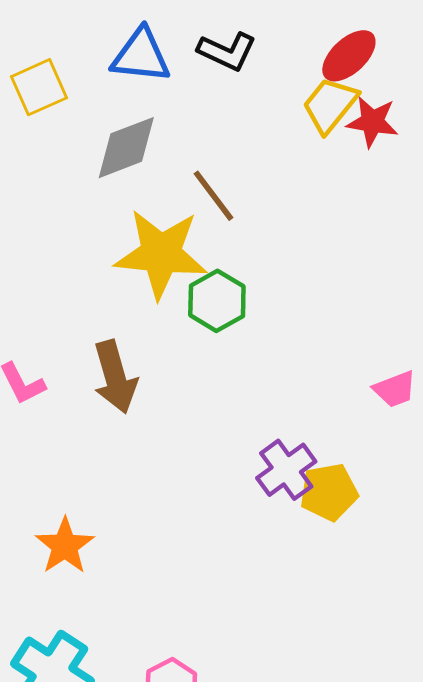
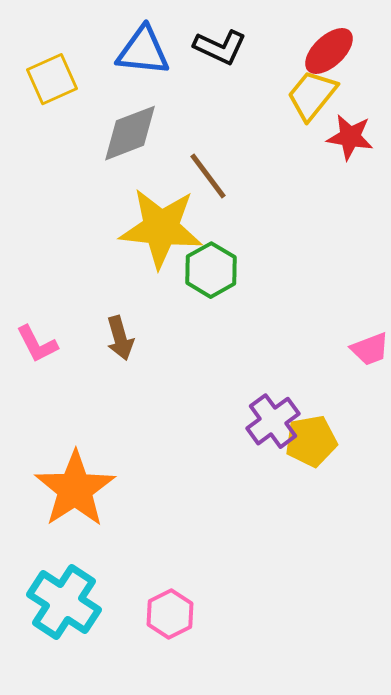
red star: (372, 122) -> (350, 137), moved
brown arrow: (115, 377) -> (120, 338), size x0.7
orange star: (65, 546) -> (75, 489), size x1.5

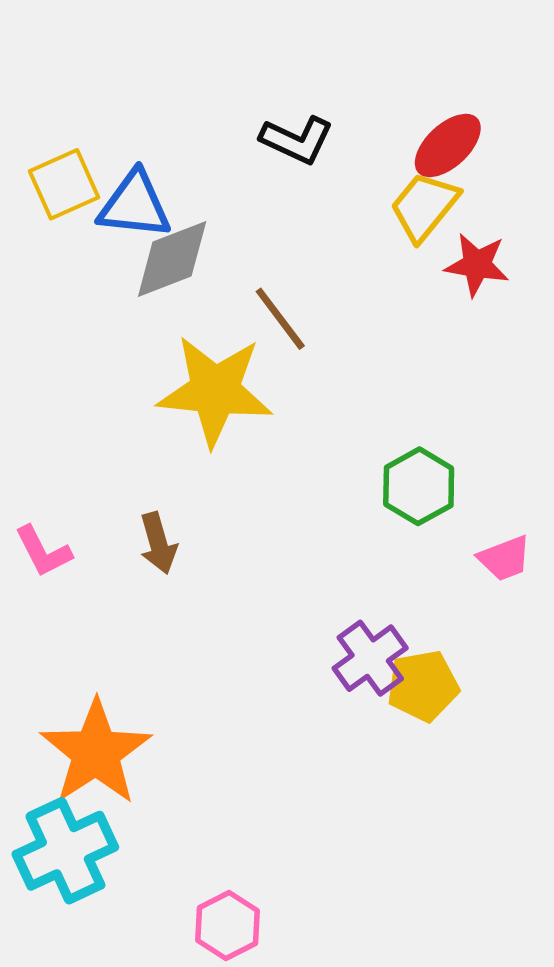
blue triangle: (143, 51) -> (135, 205), moved
green hexagon: (211, 270) -> (419, 486), moved
cyan cross: (64, 602) -> (65, 851), moved, turned 32

